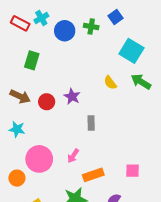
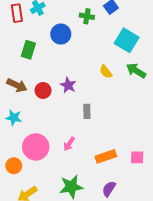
red rectangle: (20, 23) -> (17, 13), turned 54
blue circle: (65, 31) -> (61, 34), moved
pink square: (132, 171) -> (137, 157), moved
orange rectangle: (93, 175) -> (106, 156), moved

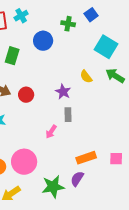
purple star: (68, 85) -> (63, 92), moved
pink arrow: (69, 144) -> (51, 132), moved
pink circle: (36, 147) -> (24, 162), moved
purple semicircle: (109, 189) -> (77, 179), moved

